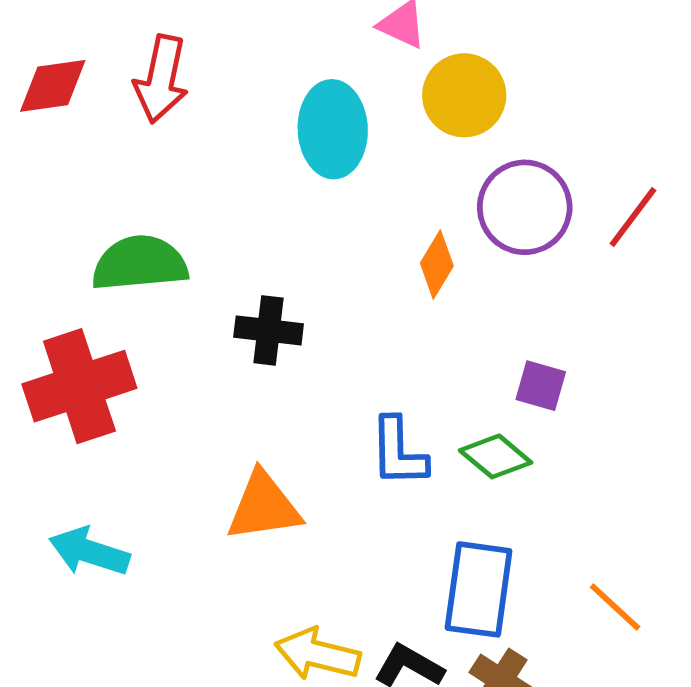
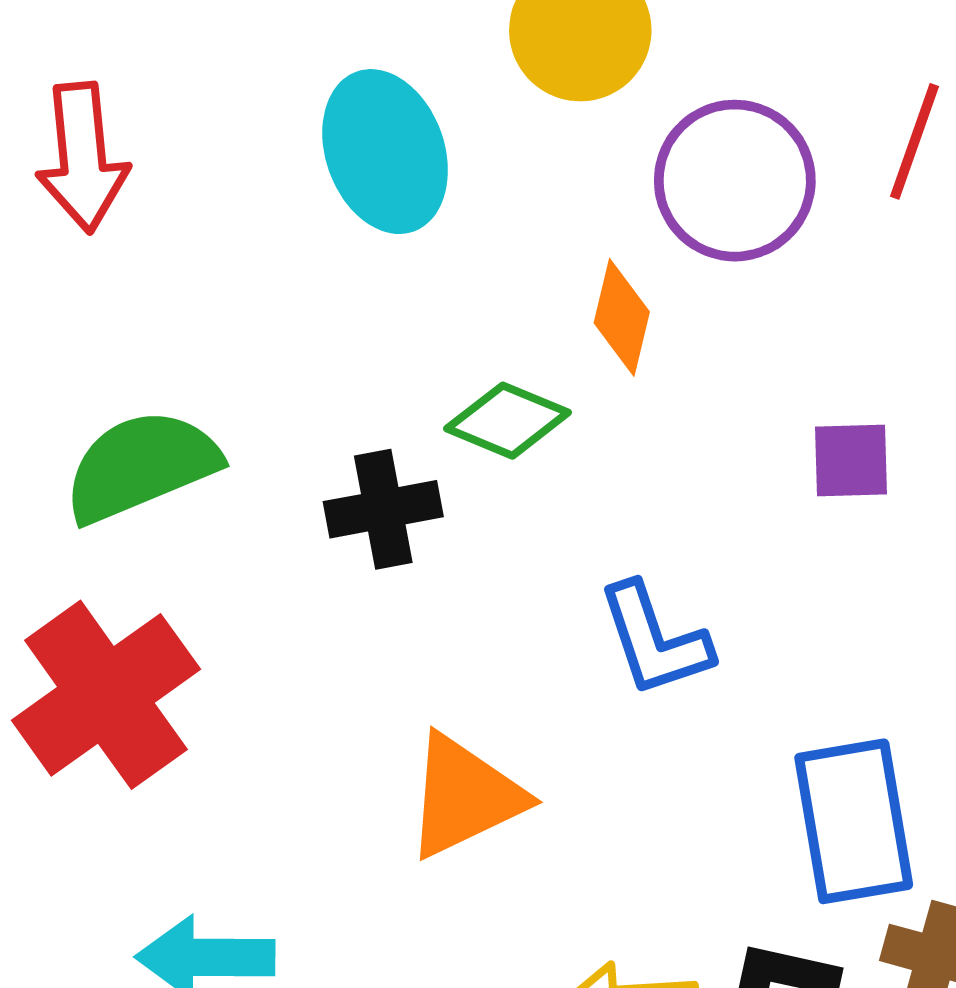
green diamond: (496, 456) -> (508, 421), moved

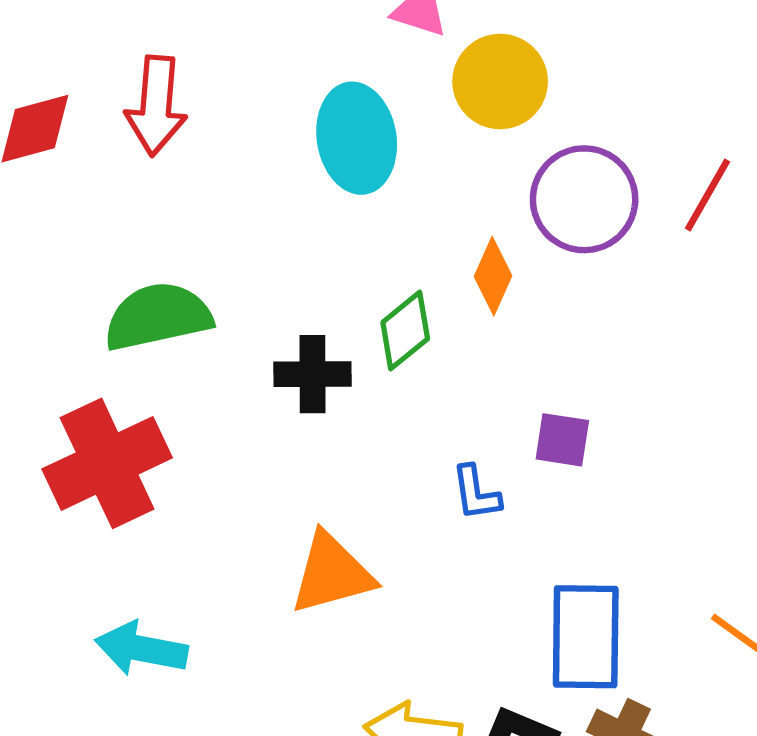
green diamond: (508, 421) -> (405, 330), turned -72
purple square: (851, 460) -> (562, 440), moved
blue L-shape: (655, 640) -> (476, 493), size x0.7

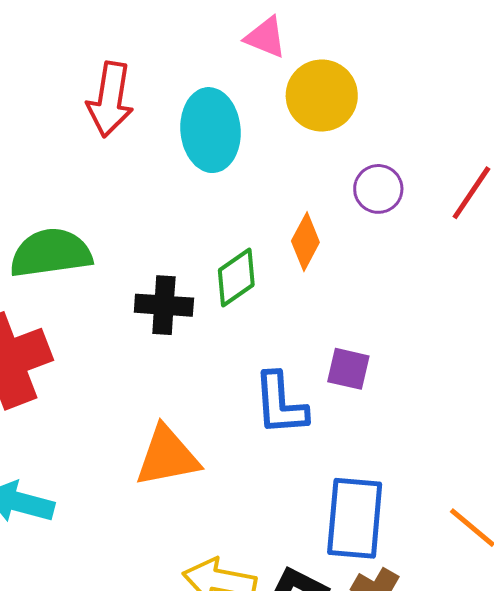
red arrow: (156, 106) -> (110, 99), moved
purple circle: (584, 199) -> (378, 189), size x0.6
blue L-shape: (476, 493) -> (280, 404), size x1.5

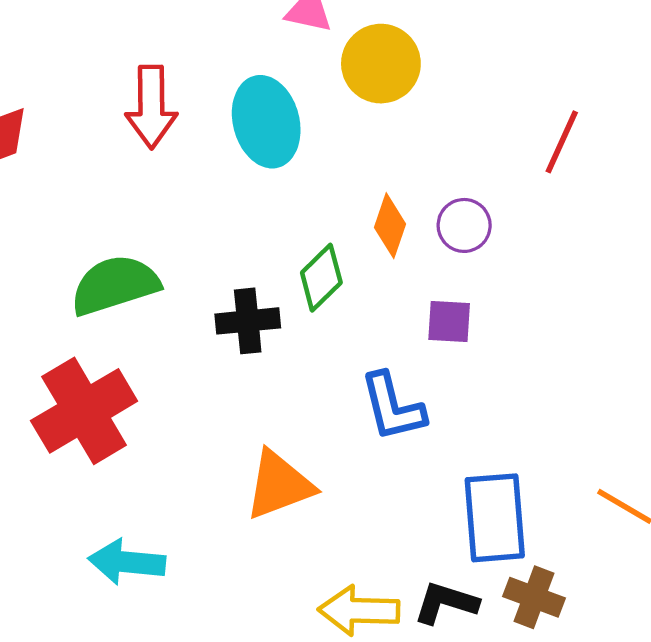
purple circle: (378, 189) -> (464, 225), moved
purple square: (348, 369) -> (449, 322), moved

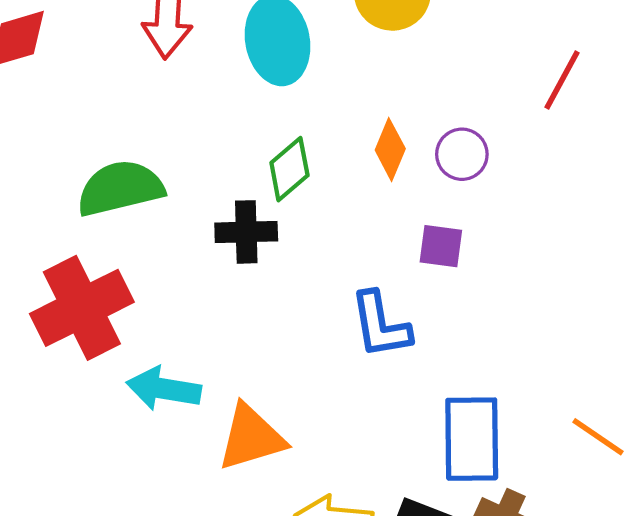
green diamond: (321, 278) -> (289, 169), moved
orange triangle: (279, 485) -> (251, 437), moved
cyan arrow: (127, 562) -> (164, 389), moved

